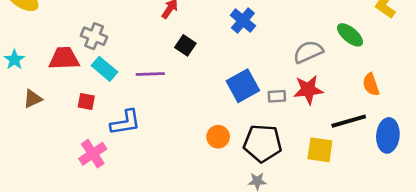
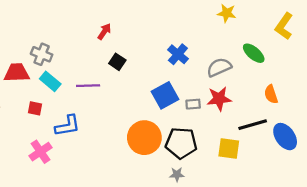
blue cross: (243, 20) -> (178, 54), moved
blue ellipse: (388, 135) -> (285, 137), turned -40
orange circle: (218, 137) -> (144, 138), size x1.8

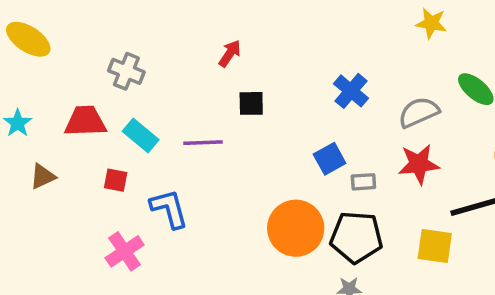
gray cross: (42, 54) -> (126, 71), moved
black square: (117, 62) -> (251, 103), turned -35
blue square: (165, 95) -> (330, 159), size x0.7
gray rectangle: (193, 104) -> (363, 182), moved
blue L-shape: (68, 126) -> (169, 209), turned -96

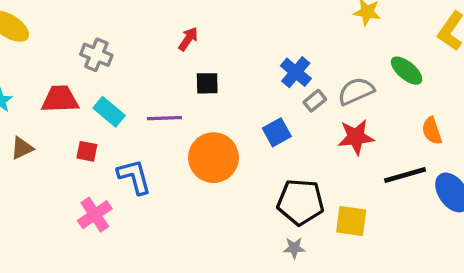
gray rectangle: (363, 182) -> (315, 101), moved, turned -35
orange circle: (296, 228) -> (213, 158), moved
yellow square: (435, 246) -> (351, 221), moved

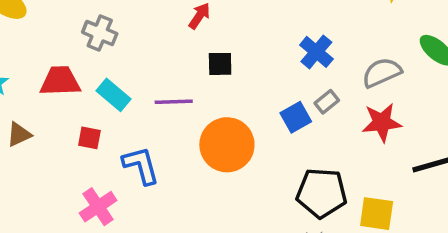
gray rectangle: (315, 101) -> (327, 102), moved

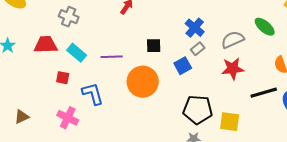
black square: (220, 64) -> (154, 46), moved
gray rectangle: (327, 102) -> (198, 49), moved
brown triangle: (19, 134) -> (22, 117), moved
pink cross: (98, 207) -> (68, 118), turned -30

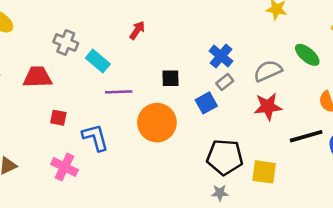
cyan rectangle: (77, 53) -> (98, 61), moved

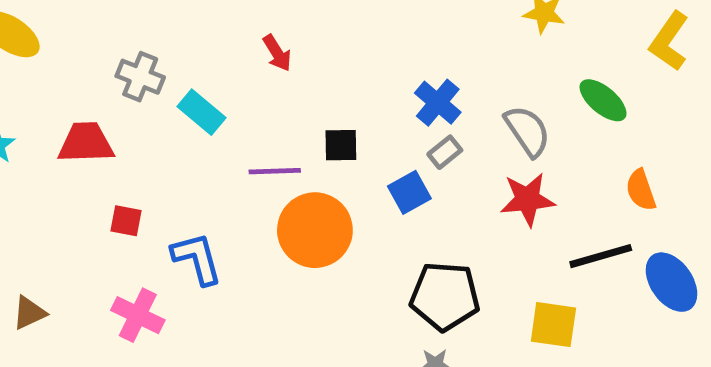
red arrow: (137, 30) -> (277, 53), turned 114
gray semicircle: (268, 71) -> (527, 131), turned 80
purple line: (119, 92) -> (275, 171), moved
yellow square: (264, 172) -> (553, 325), moved

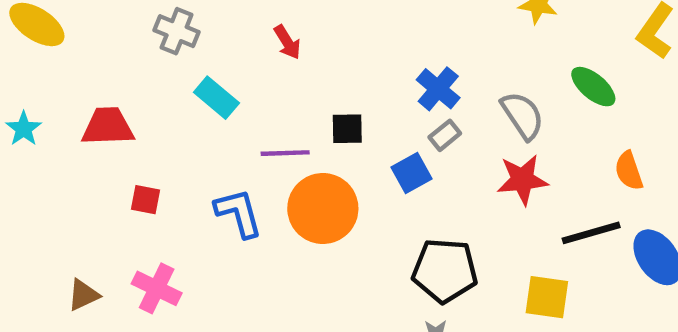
gray cross: (140, 77) -> (177, 31), moved
blue L-shape: (197, 258) -> (239, 213), moved
brown triangle: (29, 313) -> (83, 295), moved

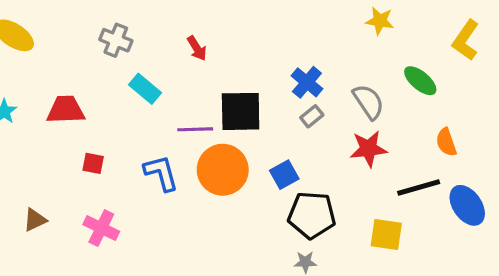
black square: (347, 129) -> (241, 111), size x1.8
blue square: (412, 173) -> (284, 175), moved
brown triangle: (83, 295) -> (35, 220), moved

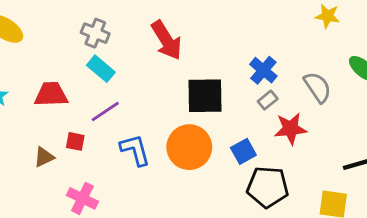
red arrow: (197, 48) -> (166, 40), size x1.8
cyan rectangle: (145, 89) -> (101, 69), moved
purple line: (195, 129) -> (105, 111), moved, turned -32
red star: (368, 149) -> (290, 129), moved
brown triangle: (35, 220) -> (44, 157), moved

